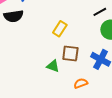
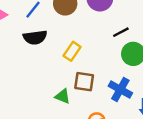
black semicircle: (14, 16) -> (35, 37), moved

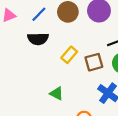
brown square: (84, 82) -> (94, 62), moved, turned -30

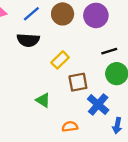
brown square: (94, 62) -> (78, 82), moved

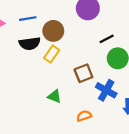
blue line: (31, 14) -> (28, 19), turned 42
brown circle: (63, 14) -> (53, 31), moved
yellow rectangle: (60, 60) -> (52, 54), moved

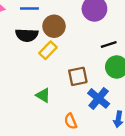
orange semicircle: (84, 116) -> (71, 121), turned -104

